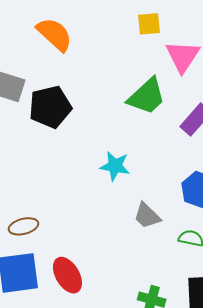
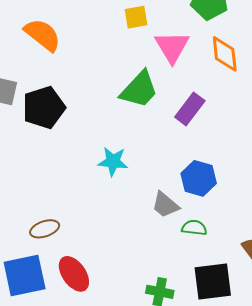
gray trapezoid: (147, 216) -> (165, 205), moved
brown ellipse: (23, 226) -> (45, 229), moved

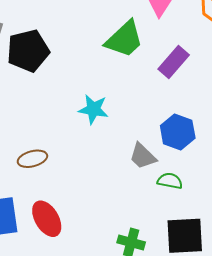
brown ellipse: (45, 229) -> (32, 159), moved

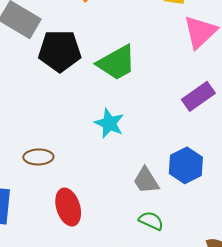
green trapezoid: (124, 39) -> (117, 63), moved
green semicircle: (170, 181) -> (151, 221), moved
red ellipse: (47, 219) -> (68, 207), moved

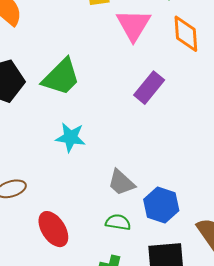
blue hexagon: (186, 165) -> (161, 205), moved
green semicircle: (151, 221) -> (118, 222), moved

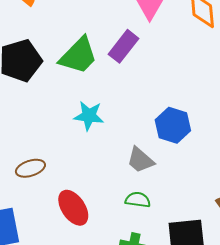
purple rectangle: (149, 88) -> (124, 46), moved
blue hexagon: (161, 205) -> (173, 125), moved

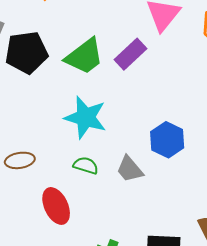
cyan star: (89, 116) -> (85, 117), size x1.4
green semicircle: (138, 200) -> (86, 165), moved

